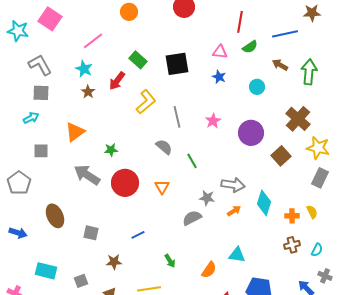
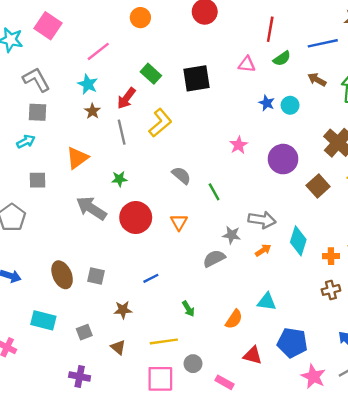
blue star: (219, 77) -> (267, 103), moved
gray line: (177, 117) -> (122, 132), moved
brown ellipse: (55, 216) -> (62, 275), moved

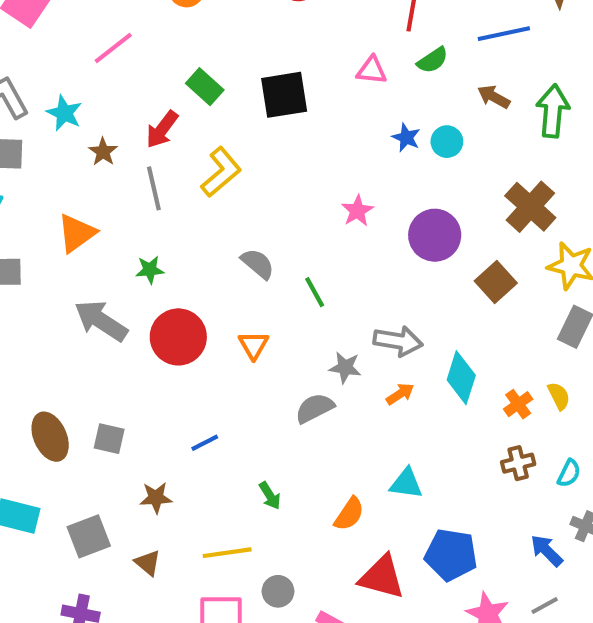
cyan star: (88, 84) -> (64, 113), moved
orange cross: (331, 256) -> (518, 404), turned -35
gray square: (84, 332) -> (89, 536), size x1.5
red triangle: (253, 355) -> (382, 577), size x1.4

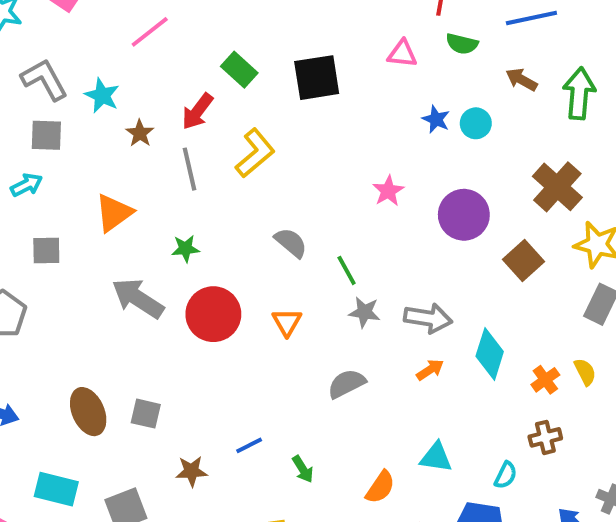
green semicircle: (433, 60) -> (462, 44), turned 48
gray star: (345, 367) -> (364, 312), moved
blue line: (205, 443) -> (249, 445), moved
cyan semicircle: (569, 473) -> (506, 475), moved

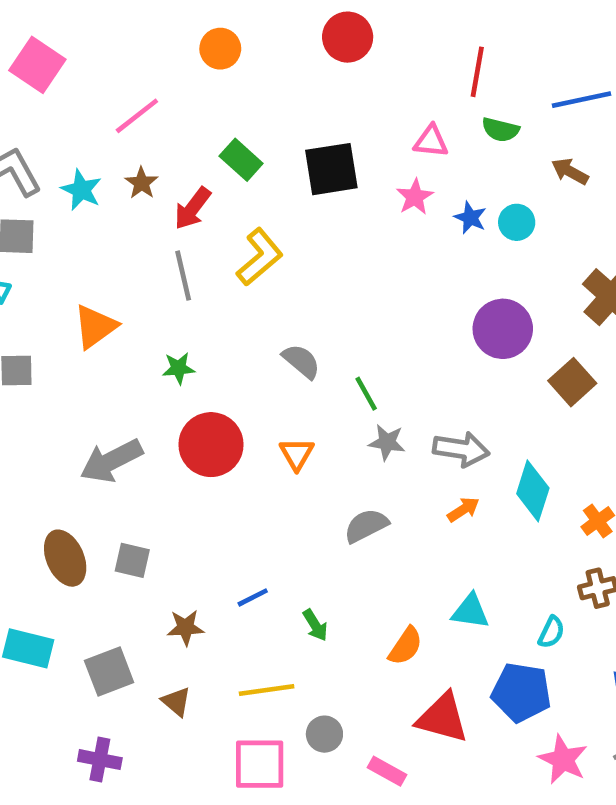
brown star: (140, 133) -> (142, 183), moved
pink star: (388, 191) -> (415, 197), moved
gray arrow: (138, 298) -> (111, 461), moved, turned -60

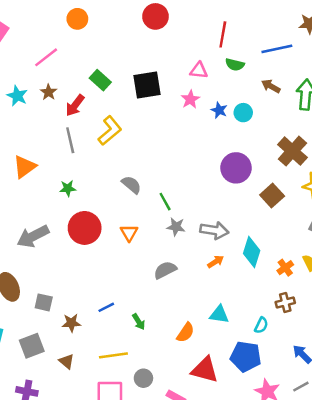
orange circle: (220, 49) -> (77, 19), moved
gray square: (132, 560) -> (44, 302), moved

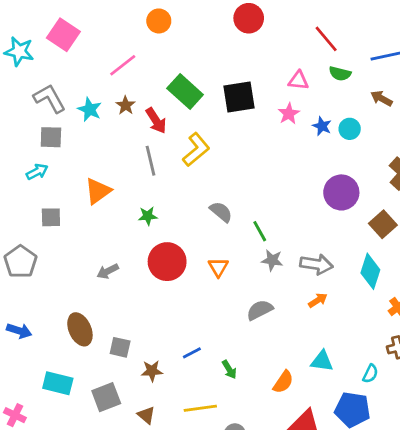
red line: (223, 34) -> (326, 39), turned -50
green rectangle: (100, 80) -> (185, 92), size x1.4
red arrow: (75, 105) -> (156, 121), turned -70
gray arrow: (33, 236) -> (108, 271), size x0.6
cyan diamond: (252, 252) -> (370, 271), moved

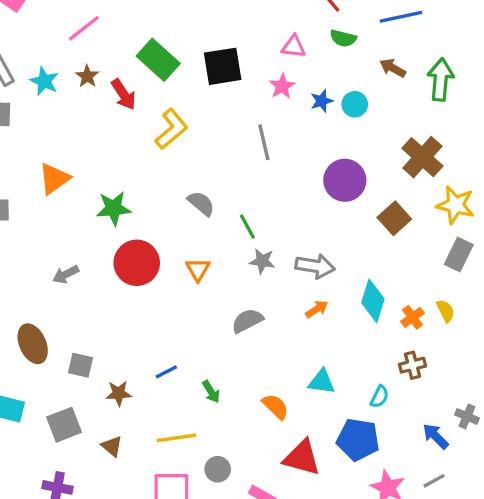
blue star: (322, 126) -> (322, 101), turned 30
gray line: (150, 161) -> (264, 142), moved
green star: (148, 216) -> (114, 208), size x1.5
cyan diamond: (370, 271) -> (373, 301), moved
orange semicircle: (283, 382) -> (275, 406), turned -80

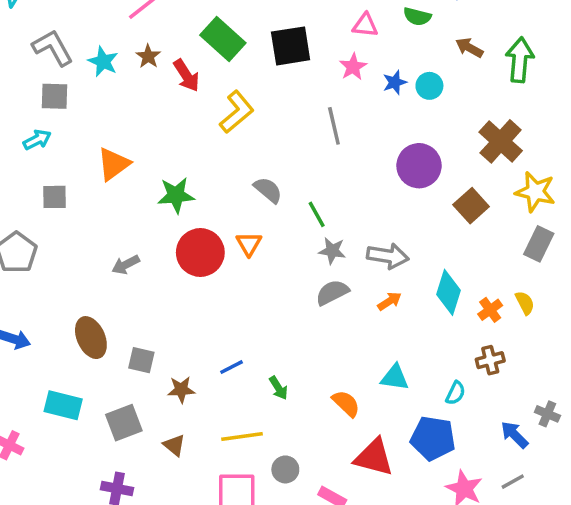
orange triangle: (198, 269) -> (249, 244), moved
gray semicircle: (247, 321) -> (332, 292), moved

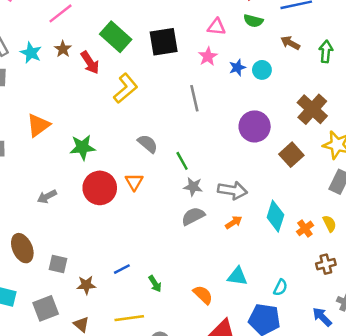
green arrow: (520, 60) -> (326, 52), size x0.7
brown cross: (490, 360) -> (326, 264), moved

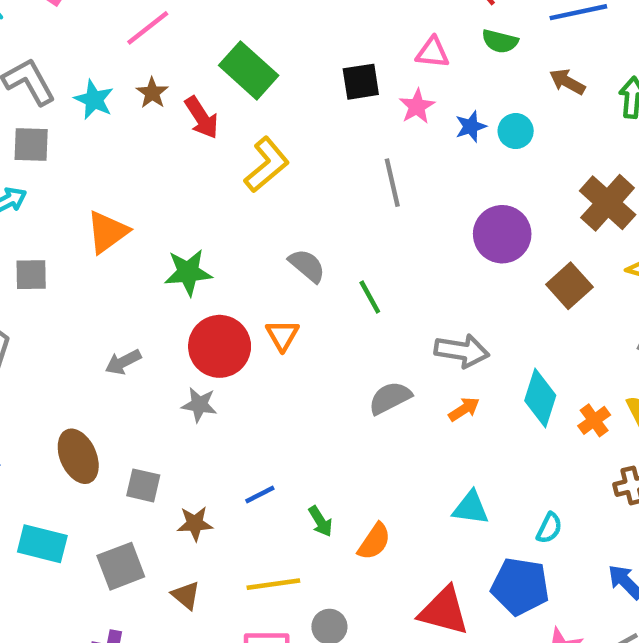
black square: (164, 42) -> (361, 82), moved, size x0.7
gray star: (193, 187) -> (199, 405), moved
orange semicircle: (203, 295) -> (374, 542), moved, turned 80

